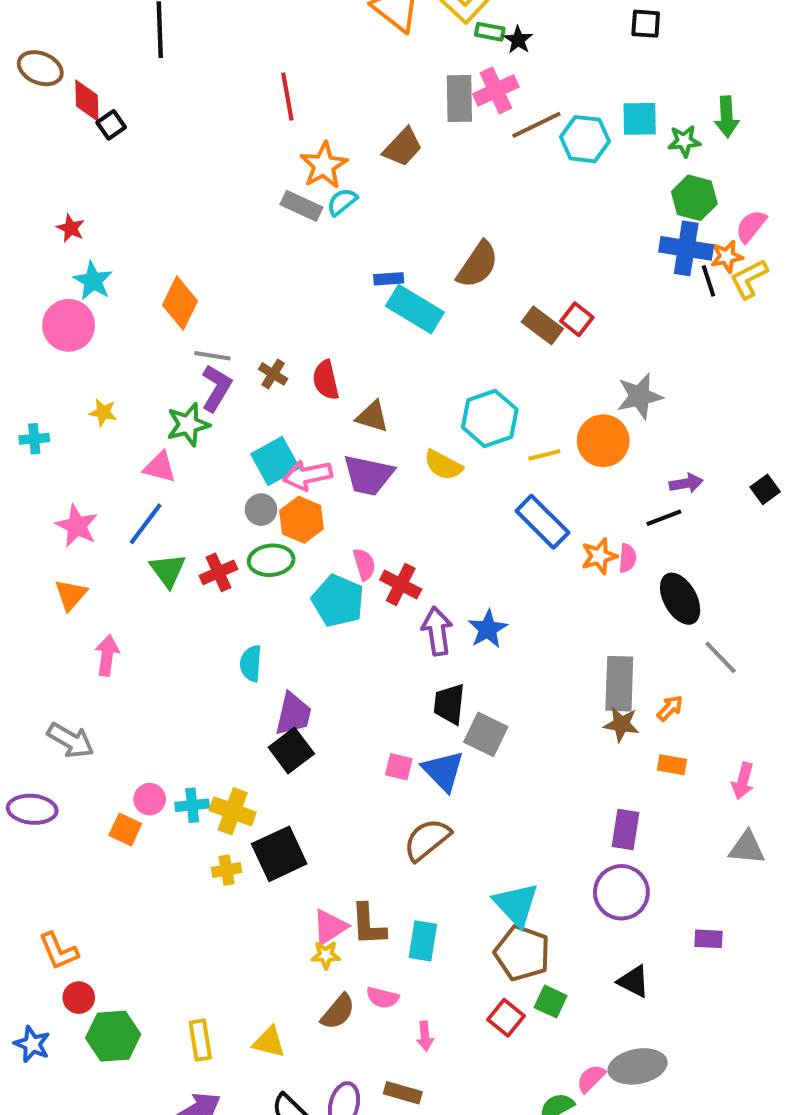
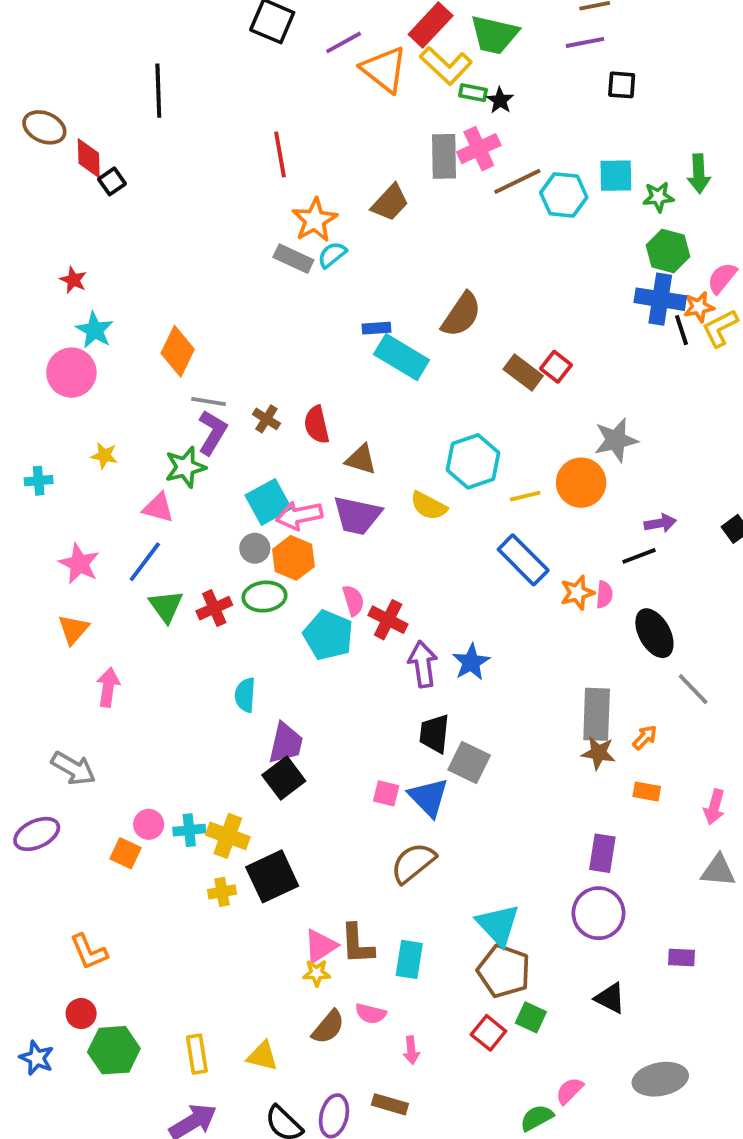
purple ellipse: (32, 809) -> (37, 834), turned -30
orange L-shape: (58, 951) -> (89, 952), moved
gray ellipse: (638, 1066) -> (660, 1079), moved

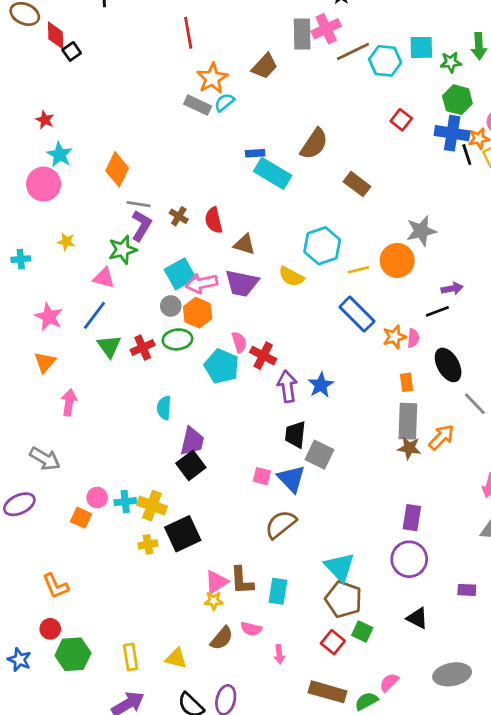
red square: (556, 367) -> (401, 120), moved
orange arrow: (645, 737) -> (441, 437), size x1.5
orange rectangle: (647, 791) -> (407, 382), moved, turned 72
brown rectangle: (390, 1104) -> (327, 692), moved, size x1.5

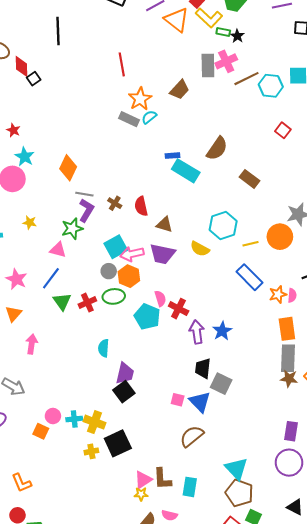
orange rectangle: (407, 382) -> (287, 329), size x1.6

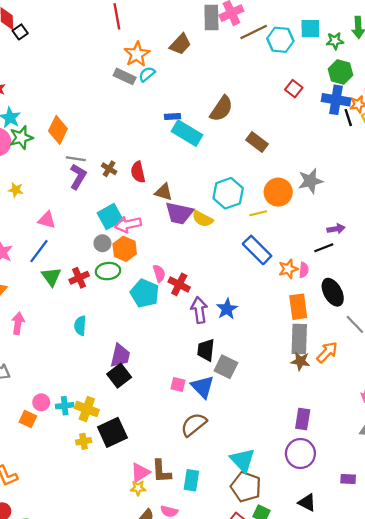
green star: (72, 229) -> (21, 138), moved
orange circle: (280, 237) -> (278, 192), moved
purple trapezoid: (162, 254) -> (179, 213), moved
cyan semicircle: (104, 348) -> (80, 326), moved

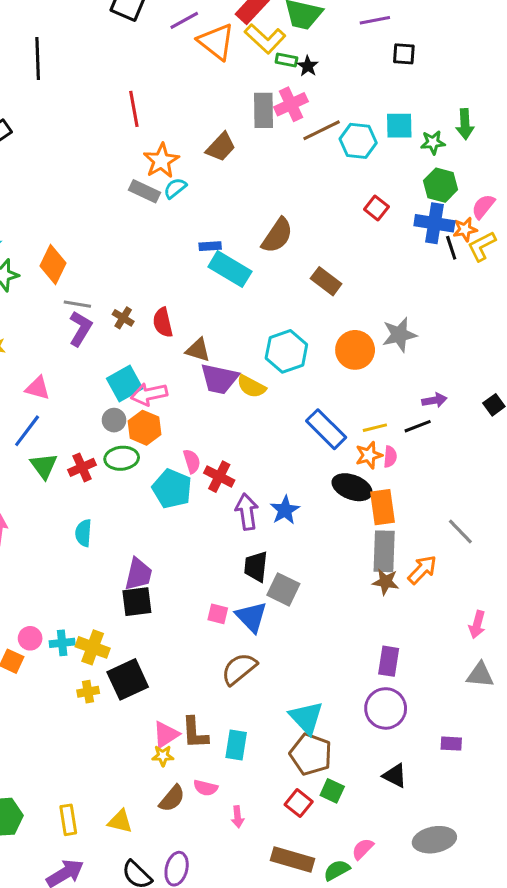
yellow line: (258, 213) -> (375, 428), moved
black ellipse: (333, 292) -> (352, 487), moved, turned -40
black square: (119, 376) -> (137, 602), turned 30

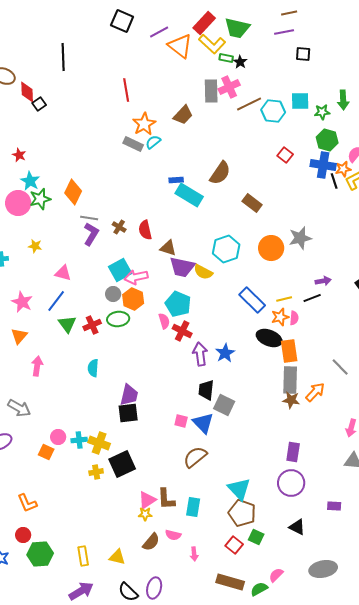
cyan pentagon: (172, 489) -> (178, 304), moved

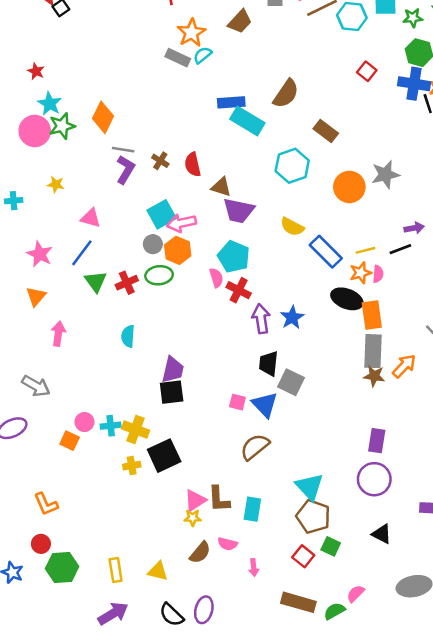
blue rectangle: (176, 180) -> (231, 102), size x1.5
cyan hexagon: (226, 249) -> (292, 166), moved
yellow semicircle: (203, 272) -> (292, 227), moved

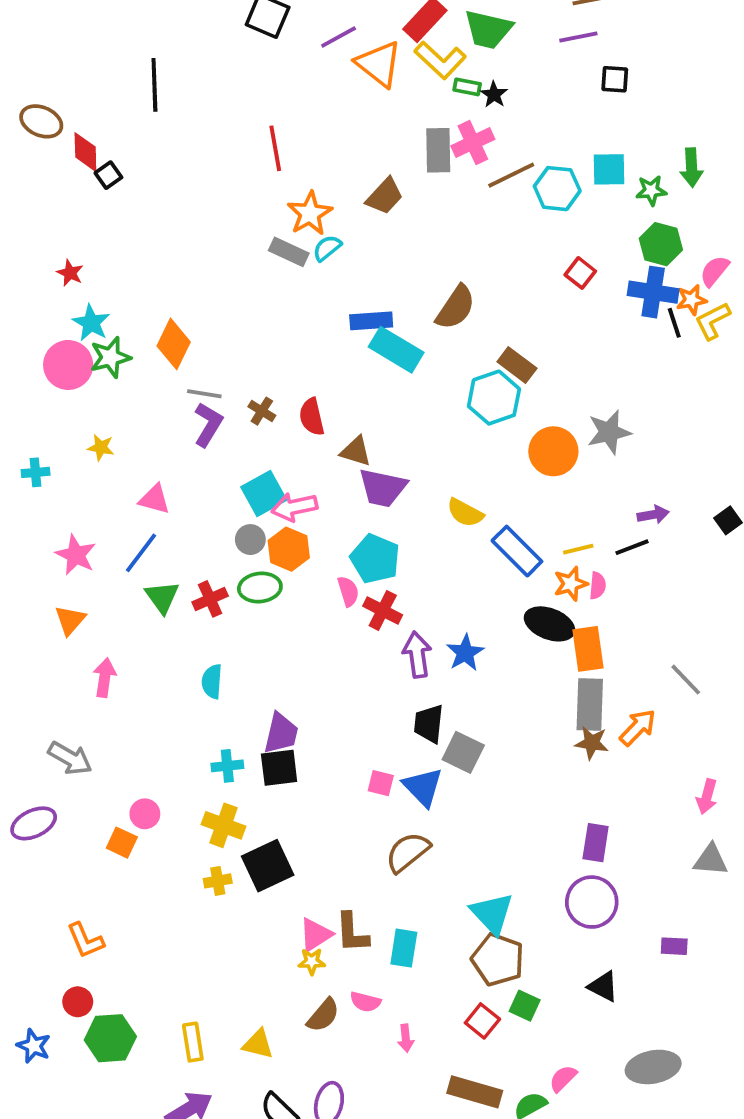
cyan hexagon: (292, 166) -> (494, 398), moved
cyan cross: (111, 426) -> (227, 766), moved

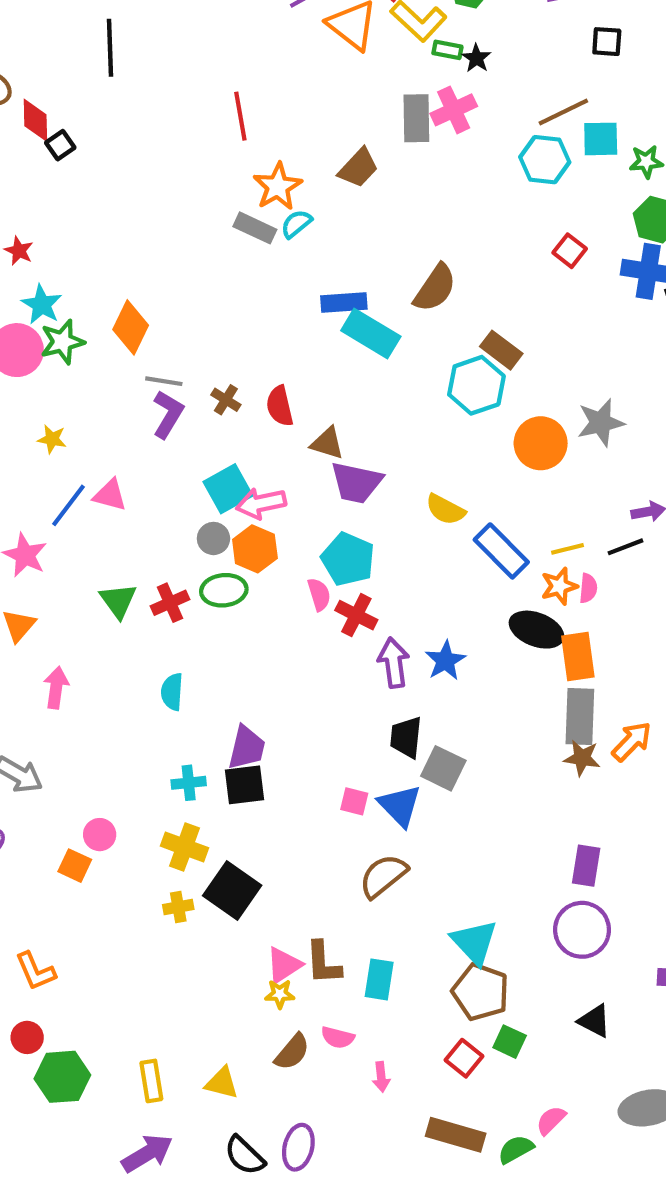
brown line: (511, 175) -> (563, 112), moved
blue line: (141, 553) -> (69, 505), moved
black square: (268, 866) -> (232, 890), turned -30

